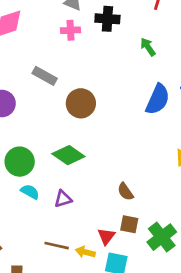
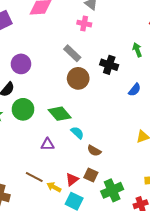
black cross: (107, 19) -> (109, 65), moved
gray rectangle: (45, 76) -> (72, 53), moved
blue semicircle: (158, 99) -> (135, 90), size x0.6
cyan semicircle: (30, 192) -> (77, 133), moved
brown semicircle: (125, 192) -> (94, 151), turned -40

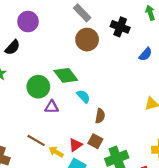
green circle: (23, 109) -> (38, 87), moved
brown semicircle: (94, 151) -> (100, 116), turned -112

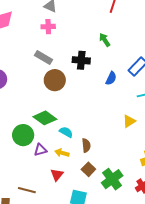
brown line: (36, 140) -> (27, 190), moved
brown square: (95, 141) -> (88, 169), turned 32
red triangle: (75, 145) -> (57, 175), moved
yellow arrow: (56, 152) -> (62, 153), moved

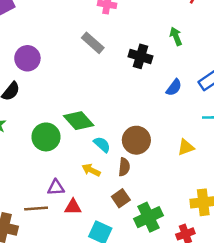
brown circle: (55, 80) -> (136, 140), moved
purple triangle: (40, 150) -> (56, 187), moved
red triangle: (57, 175) -> (73, 207), moved, turned 40
brown line: (27, 190) -> (36, 209), turned -30

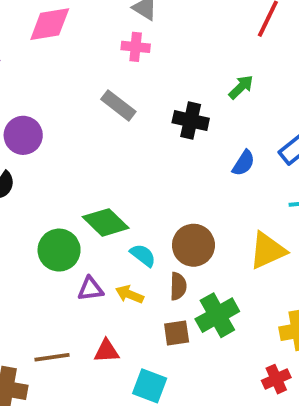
green arrow: (176, 36) -> (241, 87), turned 72
yellow triangle: (186, 147) -> (268, 251), size x1.5
purple triangle: (56, 187) -> (90, 289), moved
brown square: (121, 198) -> (177, 333), turned 30
green cross: (148, 217) -> (217, 315), moved

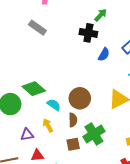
black cross: (191, 121) -> (88, 33), moved
purple triangle: (90, 289) -> (27, 135), moved
yellow arrow: (130, 294) -> (48, 125), turned 40

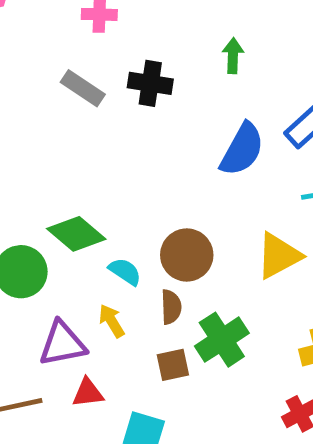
green arrow: (101, 15) -> (233, 56), turned -40
black cross: (88, 33) -> (150, 83), moved
blue semicircle: (104, 54) -> (242, 149), size x1.6
purple triangle: (27, 135) -> (62, 344), size x1.5

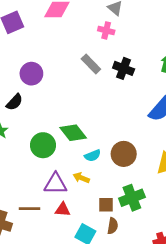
cyan semicircle: (125, 272) -> (93, 156), turned 112
brown semicircle: (171, 307) -> (113, 226), moved
yellow arrow: (112, 321) -> (81, 178), turned -49

